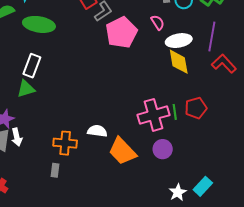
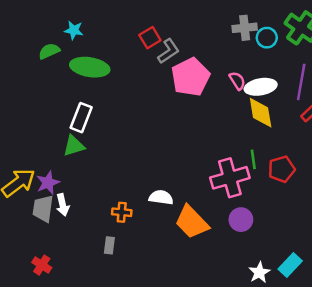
pink semicircle: (158, 22) -> (237, 81), moved
green line: (175, 112) -> (253, 159), moved
orange cross: (65, 143) -> (122, 212), size x0.7

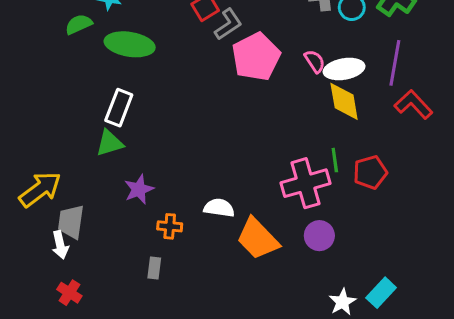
purple star: (48, 183) -> (139, 189), moved
white arrow: (63, 205) -> (60, 245), moved

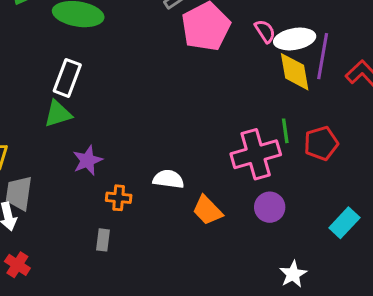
purple line: (395, 63) -> (323, 56), moved
orange trapezoid: (258, 239) -> (207, 210), size x0.7
cyan rectangle: (381, 293) -> (344, 223), moved

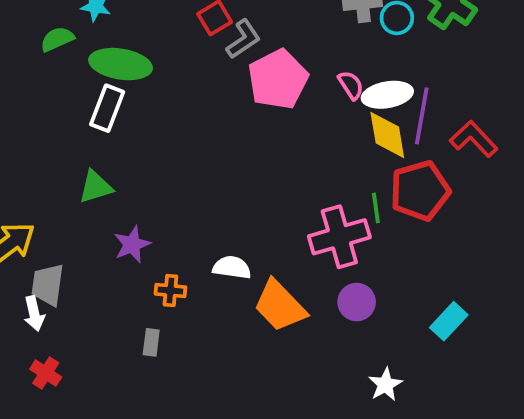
white rectangle: (67, 78) -> (107, 108), moved
red pentagon: (321, 143) -> (420, 191), moved, size x1.4
orange trapezoid: (207, 210) -> (280, 306), size x1.4

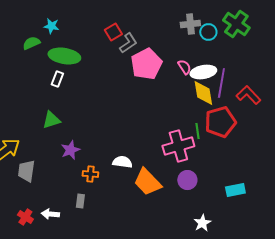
white rectangle: (107, 108) -> (57, 79), size x0.7
white arrow: (34, 314) -> (50, 214), moved, turned 108
cyan rectangle: (449, 321) -> (235, 190), turned 36

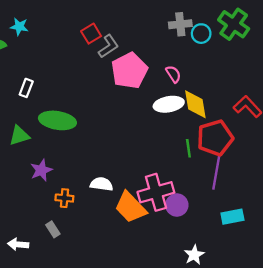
green ellipse: (64, 56) -> (57, 120), moved
white ellipse: (203, 72) -> (169, 104), moved
purple line: (221, 83) -> (216, 173), moved
pink cross: (178, 146) -> (156, 192), moved
gray rectangle: (80, 201) -> (53, 229), turned -40

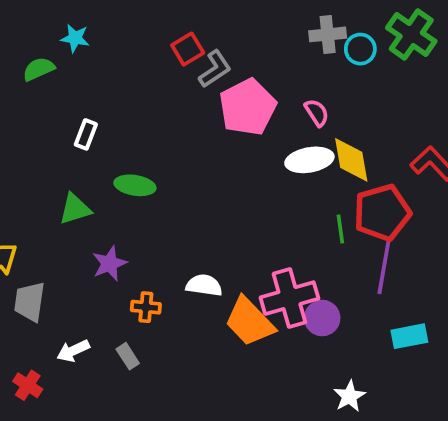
green ellipse: (57, 120) -> (135, 185), size x0.7
white arrow: (18, 244) -> (73, 351), moved, turned -30

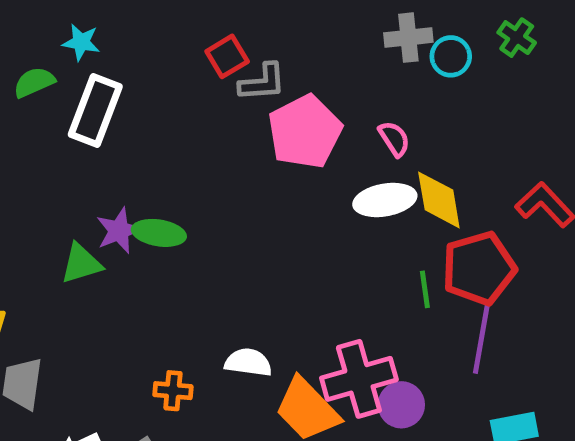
green cross: (411, 34) -> (517, 38), size x0.6
gray L-shape: (215, 69) -> (262, 82), turned 30
white rectangle: (86, 134) -> (95, 111), moved, size x1.8
purple star: (110, 263) -> (119, 231), moved

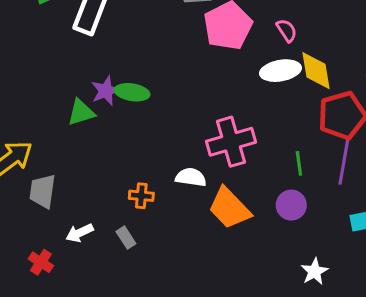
green line: (425, 289) -> (299, 163), moved
pink cross: (359, 379) -> (231, 142), moved

